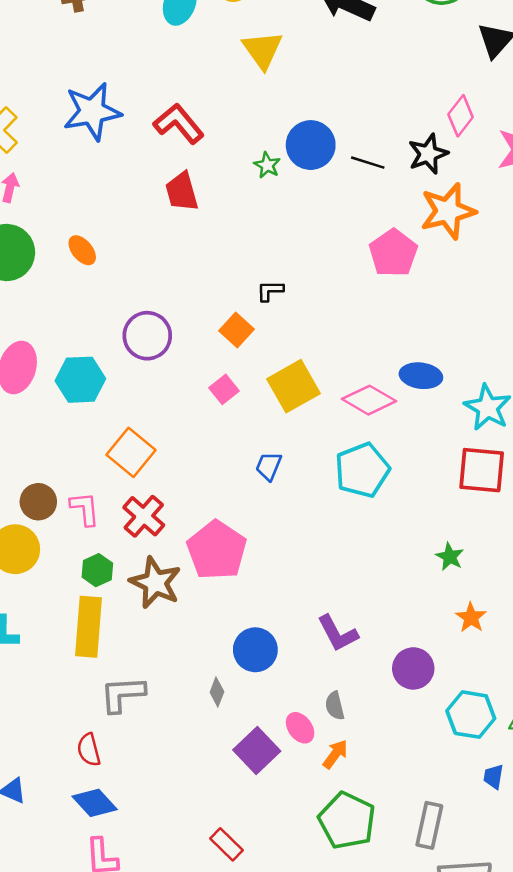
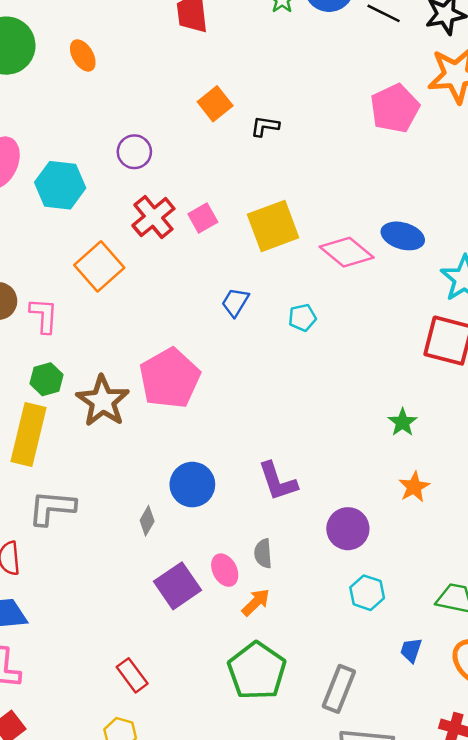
orange square: (236, 330) -> (215, 104), moved
purple circle: (147, 336) -> (134, 152), size x0.7
cyan pentagon: (362, 470) -> (302, 318), moved, size x0.5
red cross: (144, 516) -> (153, 217), moved
cyan hexagon: (471, 715) -> (367, 593), moved, size x0.7

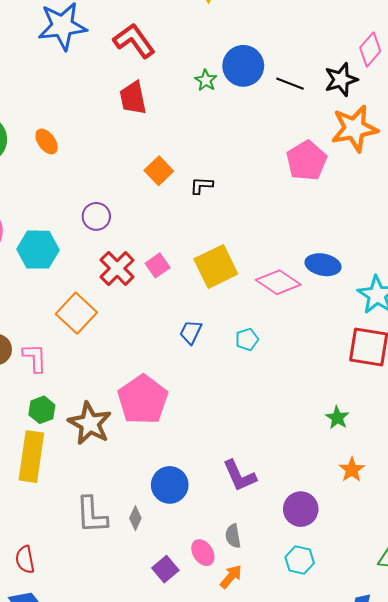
gray L-shape: (52, 508) -> (92, 515), moved, turned -93
purple square: (178, 586) -> (165, 569), size x0.7
cyan hexagon: (367, 593) -> (300, 560), moved

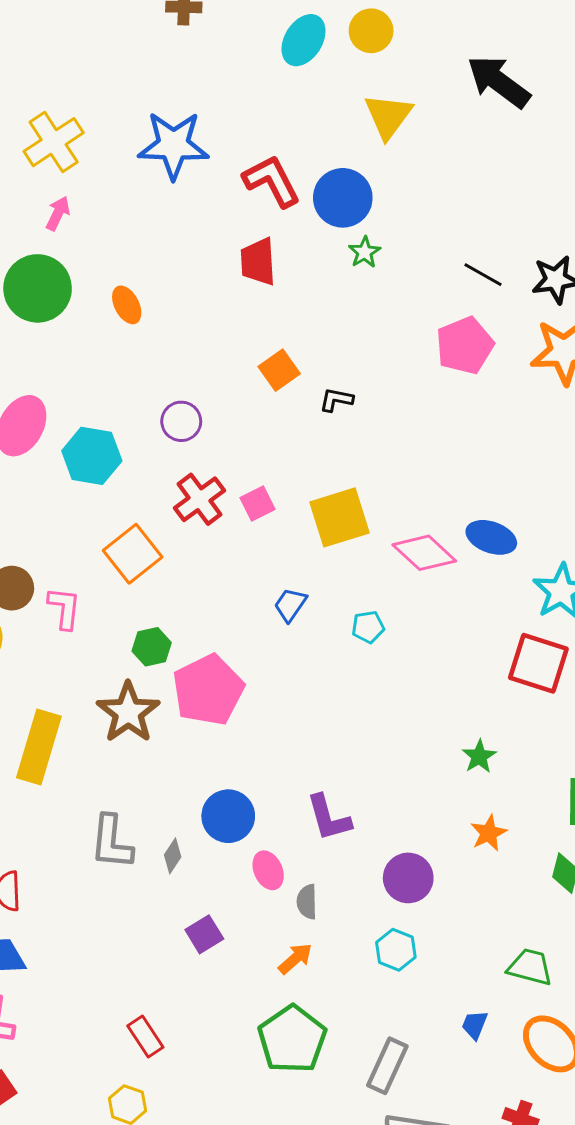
blue circle: (243, 66) -> (343, 198), moved
pink pentagon: (307, 161) -> (465, 346), moved
green hexagon: (42, 410) -> (152, 647), moved
pink ellipse: (203, 553) -> (268, 870), moved

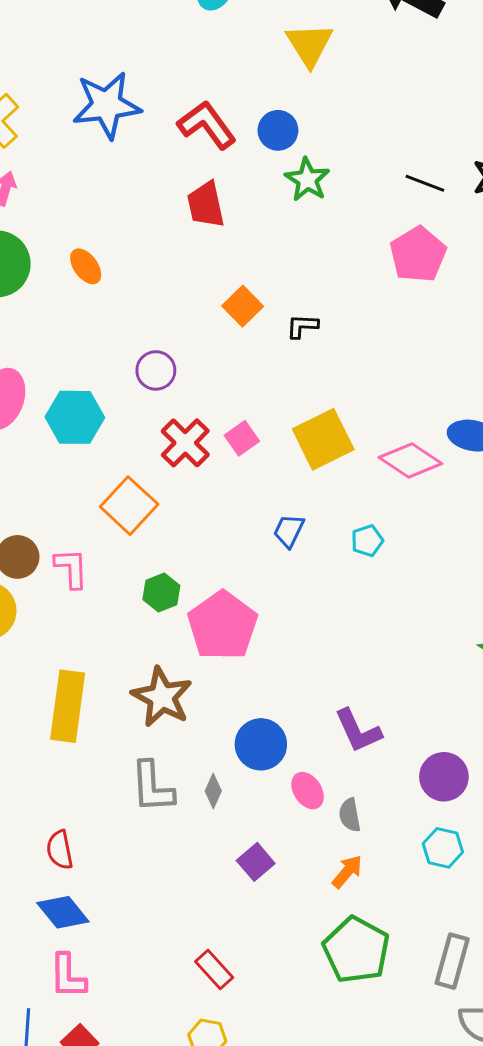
blue circle: (343, 198) -> (278, 130), size x0.7
green star: (365, 252) -> (307, 180), size x1.4
brown star: (128, 712) -> (162, 697), moved

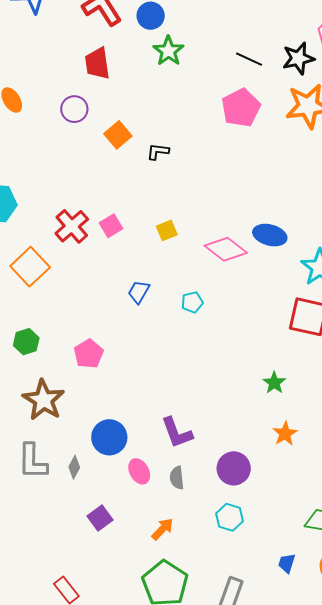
purple circle: (156, 370) -> (74, 109), moved
yellow square: (323, 439) -> (167, 230), size x0.5
green hexagon: (161, 592) -> (26, 342), moved
pink pentagon: (223, 626) -> (89, 354), size x0.6
gray semicircle: (350, 815) -> (177, 478), moved

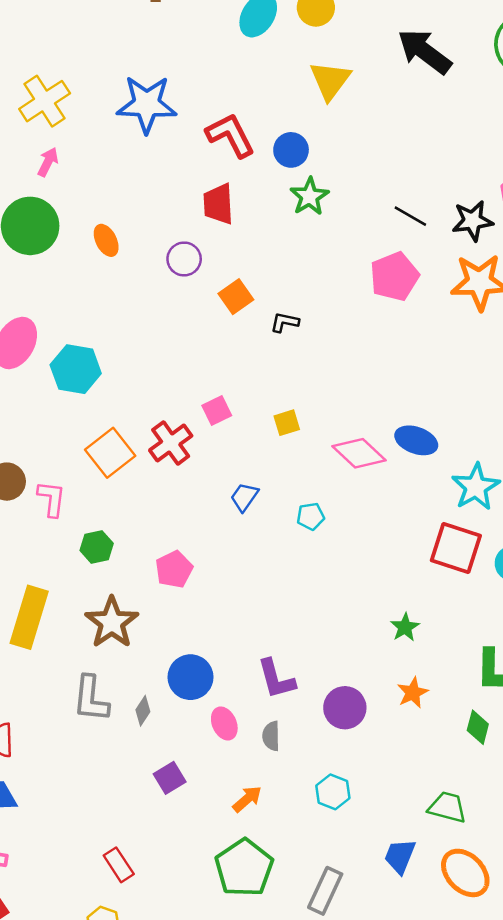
red cross: (72, 226) -> (171, 443), moved
purple circle: (234, 468) -> (345, 708), moved
blue trapezoid: (287, 563) -> (400, 856), size x1.4

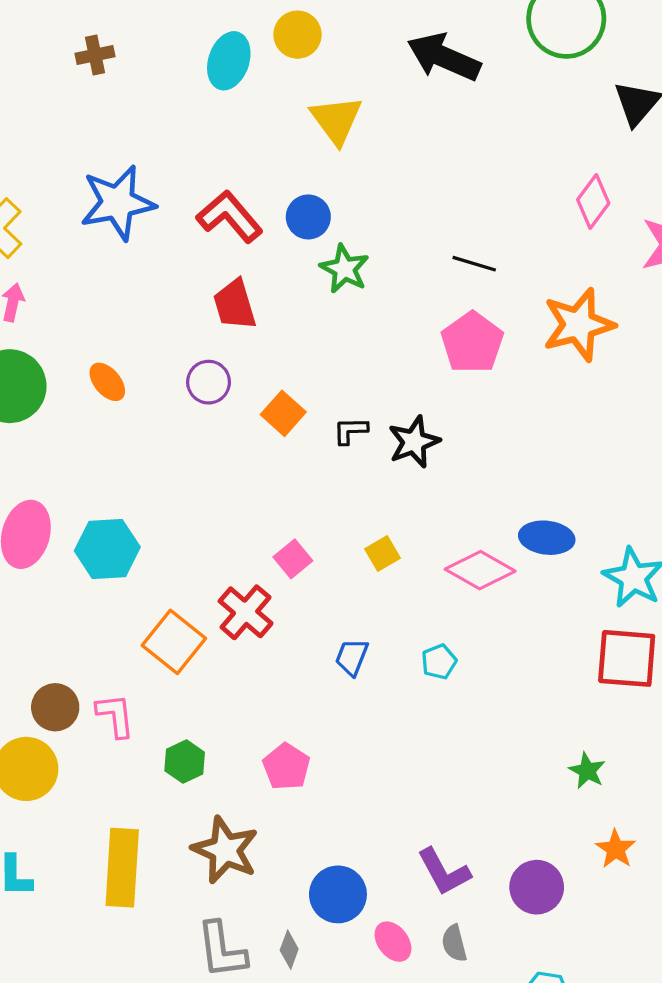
black star: (472, 221) -> (414, 442), moved

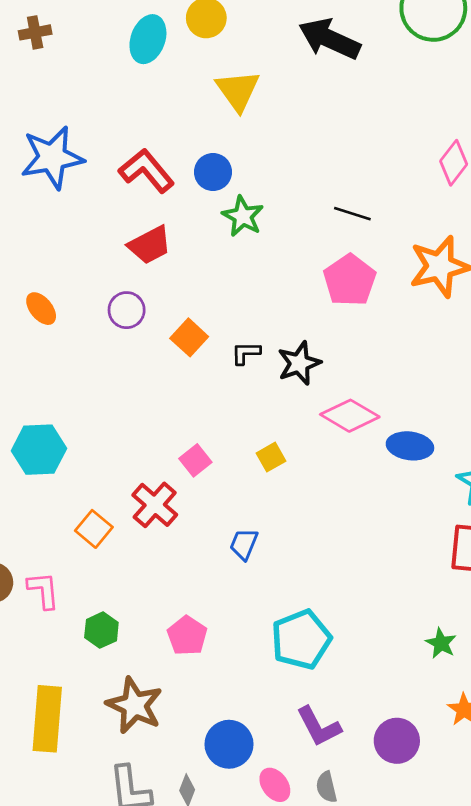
red trapezoid: (235, 305) -> (150, 245), turned -102
pink diamond: (480, 570) -> (350, 416), moved
orange square: (174, 642) -> (94, 529), size x0.7
cyan pentagon: (439, 662) -> (301, 640), moved, size x2.0

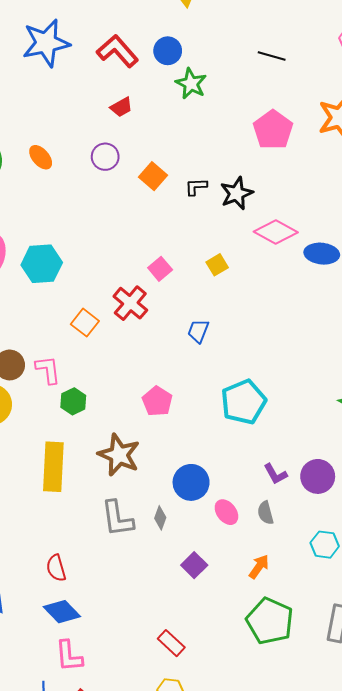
black line: (352, 214) -> (272, 56), moved
red trapezoid: (150, 245) -> (121, 107), size x0.7
green hexagon: (101, 630) -> (73, 401), moved
purple L-shape: (319, 727) -> (275, 474), moved, size x0.7

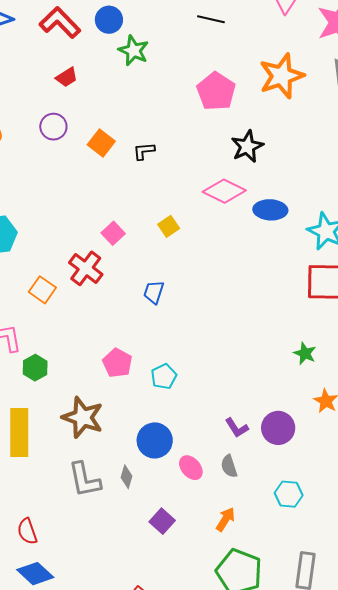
black star: (237, 193) -> (247, 146), moved
cyan pentagon: (243, 402) -> (164, 377), moved, size x0.6

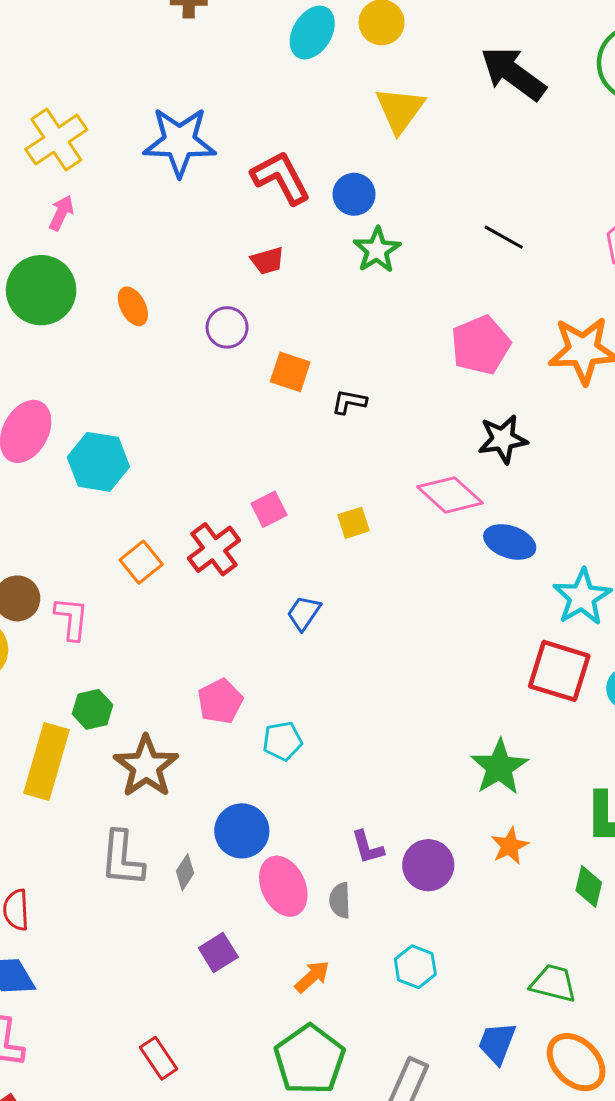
orange square: (101, 143) -> (290, 372), turned -36
green star: (305, 353) -> (499, 767), size x1.6
green hexagon: (35, 368) -> (92, 709), moved
pink ellipse: (191, 468) -> (283, 886), size x1.5

